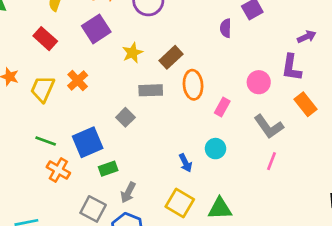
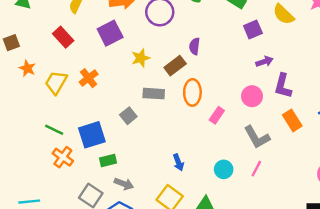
purple semicircle: (226, 28) -> (195, 46), moved
purple arrow: (307, 37) -> (264, 62), moved
cyan circle: (215, 149) -> (224, 169), moved
gray arrow: (128, 192) -> (124, 184), turned -102

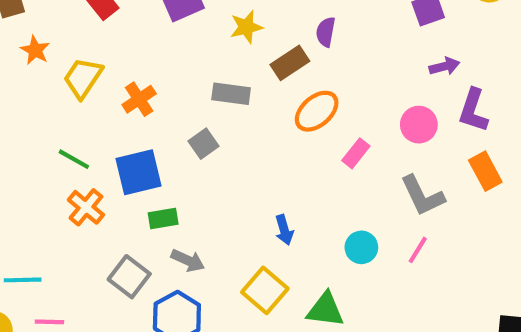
yellow star: (141, 58) -> (246, 27), moved
orange cross: (89, 78) -> (139, 99), moved
orange ellipse: (192, 92) -> (317, 111), turned 45
gray rectangle: (154, 94) -> (231, 94), moved

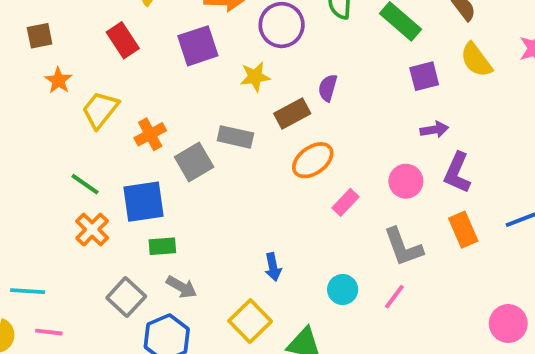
gray square: (203, 144) -> (194, 162), moved, size x1.4

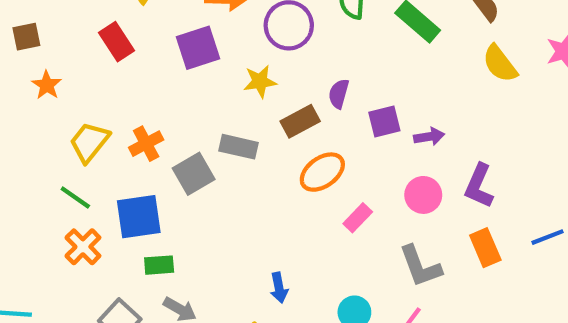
purple square: (424, 76) -> (384, 121), moved
yellow trapezoid: (100, 110) -> (89, 142), moved
purple arrow: (434, 130) -> (429, 137), moved

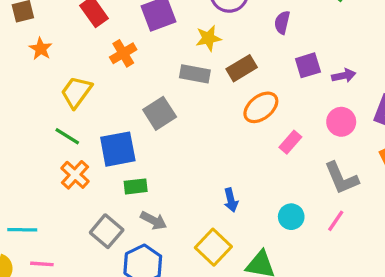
purple semicircle: (339, 94) -> (282, 22), moved
orange cross: (146, 144) -> (123, 53), moved
gray rectangle: (239, 147) -> (195, 74), moved

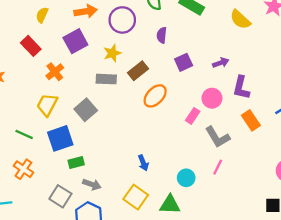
purple arrow: (344, 76) -> (221, 63), moved
yellow trapezoid: (76, 92) -> (47, 105), moved
pink rectangle: (290, 142) -> (193, 116), moved
orange cross: (75, 175) -> (23, 169), moved
cyan circle: (291, 217) -> (186, 178), moved

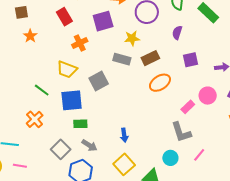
yellow trapezoid: (47, 105) -> (67, 69), turned -110
gray L-shape: (218, 137) -> (181, 132), moved
blue arrow: (143, 163) -> (124, 135), moved

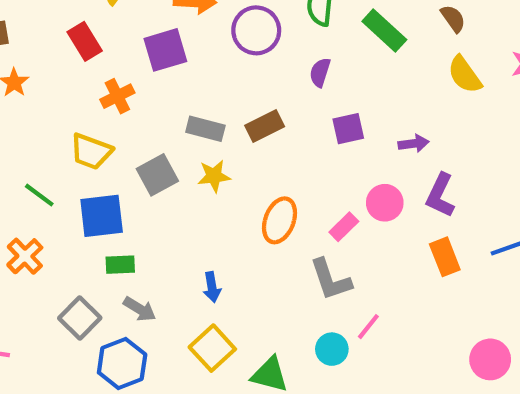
yellow star: (132, 38) -> (214, 176), moved
orange ellipse: (160, 83) -> (280, 220), moved, turned -35
cyan circle: (170, 158) -> (332, 349), moved

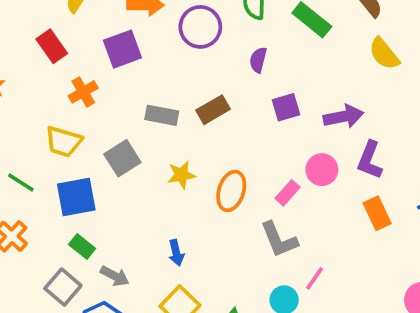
purple arrow: (414, 144) -> (344, 117), size x1.5
yellow star: (214, 176) -> (181, 175), moved
green rectangle: (120, 265) -> (82, 246), moved, turned 45

